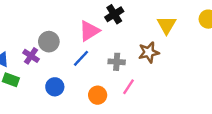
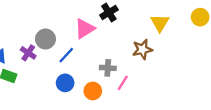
blue line: (81, 58) -> (66, 55), moved
gray cross: (117, 62) -> (108, 68), moved
blue circle: (55, 87) -> (65, 83), moved

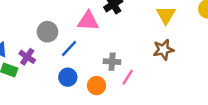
pink triangle: (85, 29) -> (88, 21), turned 35
brown star: (142, 49) -> (163, 50), moved
purple cross: (28, 53) -> (27, 57), moved

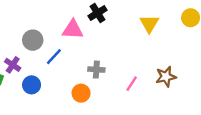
brown star: (163, 50) -> (166, 77), moved
blue circle: (68, 77) -> (32, 85), moved
pink line: (128, 77) -> (132, 84), moved

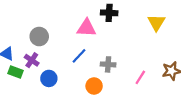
black cross: (98, 13) -> (109, 13), turned 35
gray circle: (33, 40) -> (39, 37), moved
blue line: (54, 57) -> (79, 56), moved

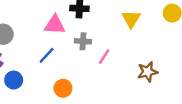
gray cross: (108, 64) -> (83, 41), moved
pink line: (140, 77) -> (104, 57), moved

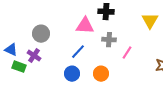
blue circle: (14, 80) -> (72, 74), moved
orange circle: (63, 88) -> (101, 74), moved

